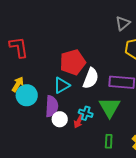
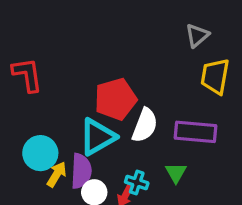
yellow arrow: (18, 84) -> (57, 174), moved
cyan triangle: (62, 85) -> (97, 137), size x1.4
green triangle: (110, 107) -> (176, 173), size x0.6

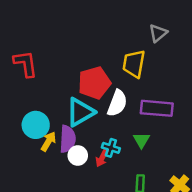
yellow trapezoid: (215, 76) -> (134, 64), moved

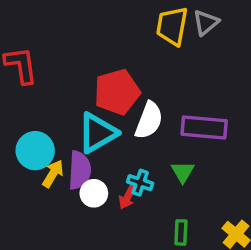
yellow trapezoid: (134, 64) -> (172, 26), moved

